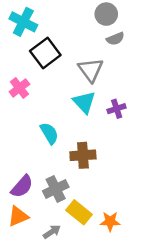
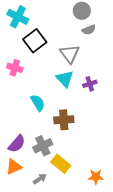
pink cross: (19, 88) -> (15, 68), turned -35
orange star: (110, 221) -> (96, 177), moved

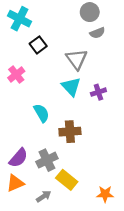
black square: (35, 41) -> (38, 45), size x0.7
pink cross: (15, 68) -> (16, 75), turned 35

